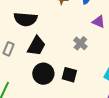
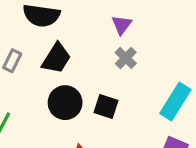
purple triangle: (99, 22) -> (122, 25), moved, turned 40

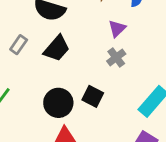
black circle: (65, 103) -> (58, 103), moved

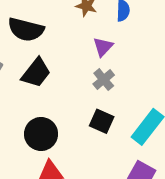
black square: (93, 96) -> (102, 121), moved

